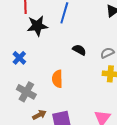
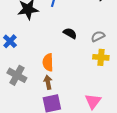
brown arrow: (39, 115) -> (48, 82), moved, turned -72

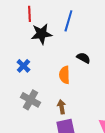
orange semicircle: (48, 62) -> (64, 75), moved

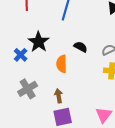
black star: (41, 34) -> (39, 42), moved, turned -30
gray cross: (30, 100) -> (28, 89), turned 30

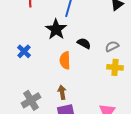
black star: (39, 42) -> (56, 29), moved
gray cross: (28, 89) -> (31, 100), moved

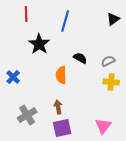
black star: (56, 29) -> (39, 44), moved
blue cross: (24, 51) -> (13, 77), moved

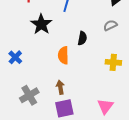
black semicircle: (80, 58) -> (82, 38), turned 72
gray semicircle: (108, 61) -> (110, 25), moved

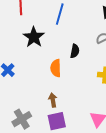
gray cross: (29, 95) -> (22, 119), moved

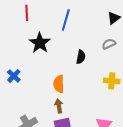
orange semicircle: (56, 68) -> (59, 84), moved

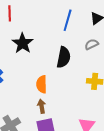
blue line: (66, 20) -> (68, 20), moved
black semicircle: (81, 57) -> (64, 57), size x1.5

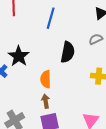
blue line: (68, 20) -> (51, 18), moved
black star: (23, 43) -> (19, 56), moved

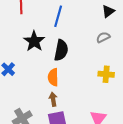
black semicircle: (68, 52) -> (61, 50), moved
black star: (19, 56) -> (34, 41), moved

